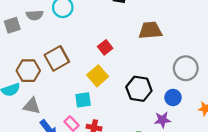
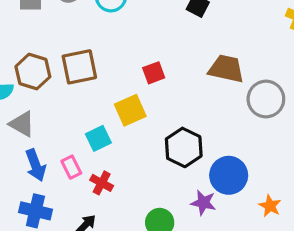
gray circle: (186, 68) -> (266, 99), moved
blue circle: (173, 97) -> (229, 175), size x1.5
cyan square: (83, 100) -> (98, 138), turned -35

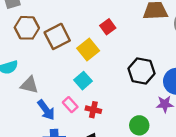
brown hexagon: (33, 72) -> (27, 28), moved
yellow square: (130, 110) -> (88, 49), moved

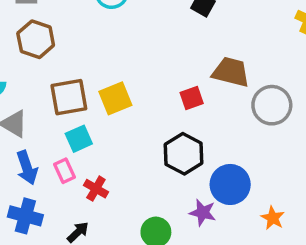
red square: (108, 27) -> (192, 98), moved
brown square: (57, 36) -> (69, 97), moved
cyan square: (83, 81) -> (79, 139), moved

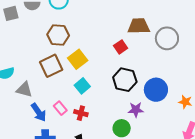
brown hexagon: (36, 39) -> (58, 35), moved
cyan square: (79, 139) -> (82, 86), moved
purple star: (203, 213) -> (136, 110), moved

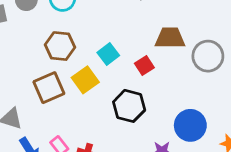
black hexagon: (125, 80) -> (129, 106), moved
cyan square: (82, 86) -> (108, 54), moved

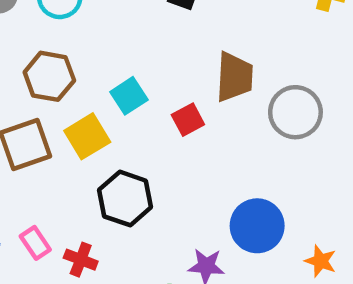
brown trapezoid: (170, 38) -> (234, 77), turned 88
black hexagon: (129, 106) -> (125, 199), moved

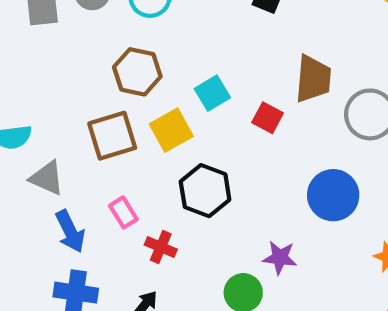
red square: (188, 120) -> (268, 118), turned -36
blue circle: (257, 226) -> (333, 195), moved
pink rectangle: (35, 243) -> (123, 212), moved

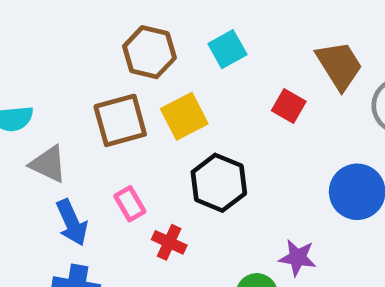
brown trapezoid: (313, 79) -> (339, 65), turned -39
cyan square: (212, 93) -> (227, 49), moved

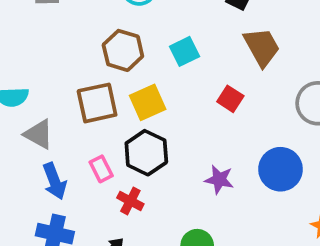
brown trapezoid: (339, 65) -> (262, 47), moved
black hexagon: (219, 183) -> (146, 153), moved
purple star: (298, 258) -> (219, 180), moved

